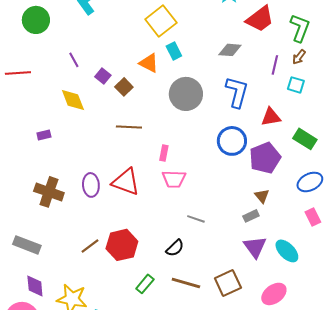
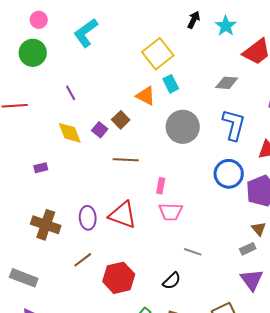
purple square: (103, 76) -> (100, 130), moved
brown line: (90, 246) -> (83, 260), moved

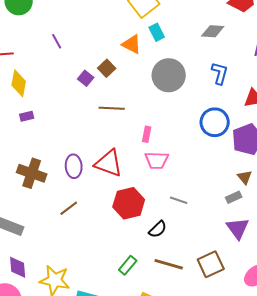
blue L-shape: (234, 125) -> (220, 73), size x0.7
yellow diamond: (70, 133) -> (19, 83), moved, turned 32
red hexagon: (119, 278) -> (129, 203), moved

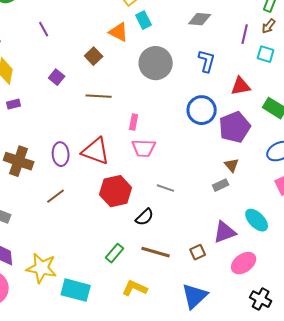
purple square: (86, 78) -> (57, 77), moved
purple triangle: (238, 228) -> (225, 232), moved, turned 45
brown square: (211, 264) -> (198, 252), size x0.6

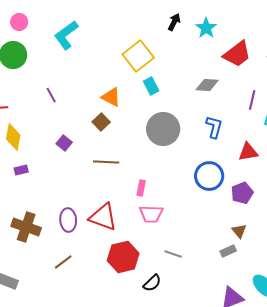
orange triangle: (119, 32) -> (111, 97), moved
purple pentagon: (235, 127) -> (242, 193), size x0.7

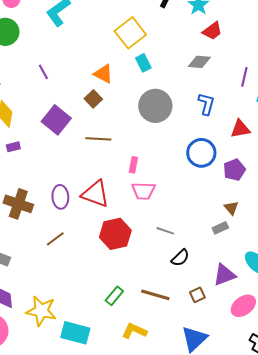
red trapezoid: (237, 54) -> (212, 31), moved, size x0.7
purple square: (64, 143) -> (56, 120), size x1.8
black semicircle: (152, 283) -> (180, 258), moved

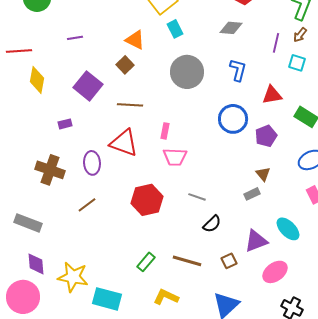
purple line: (43, 72) -> (75, 38), turned -70
purple rectangle: (13, 147) -> (65, 124), moved
red triangle: (95, 194) -> (124, 143), moved

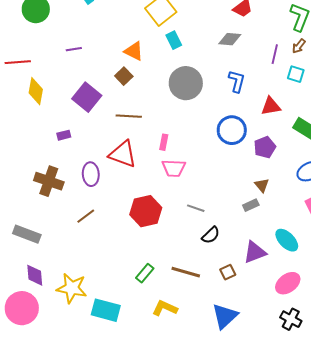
pink ellipse: (275, 272) -> (288, 283), moved

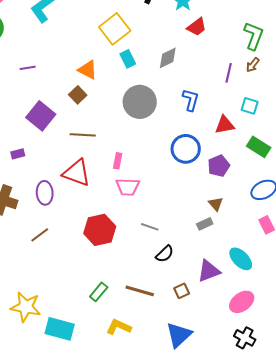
gray diamond: (230, 39) -> (168, 58), moved, turned -30
cyan square: (296, 74) -> (250, 106), moved

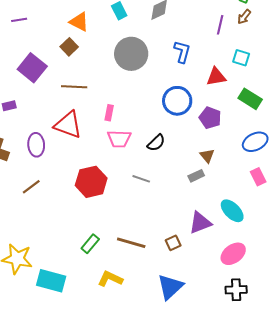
purple pentagon: (219, 166) -> (210, 118), turned -30
black semicircle: (165, 254) -> (156, 143), moved
black cross: (245, 338) -> (236, 290), turned -30

